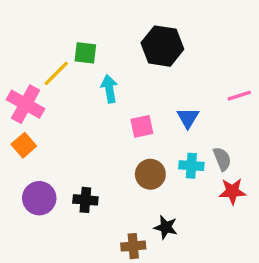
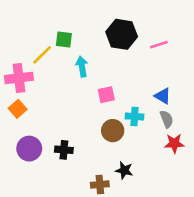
pink line: (239, 96) -> (159, 45), moved
pink cross: (26, 104) -> (19, 78), turned -36
blue triangle: (188, 118) -> (163, 96), moved, turned -30
cyan cross: (191, 166) -> (134, 116), moved

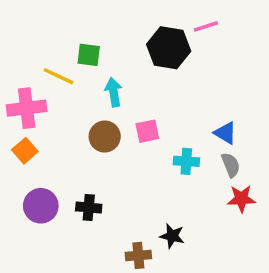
pink line: (159, 45) -> (206, 26), moved
yellow line: (42, 55) -> (59, 76), turned 70
brown circle: (113, 131) -> (105, 136), moved

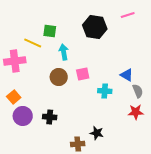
pink line: (206, 26) -> (128, 15), moved
orange square: (25, 151) -> (14, 97), moved
gray semicircle: (231, 165) -> (138, 91), moved

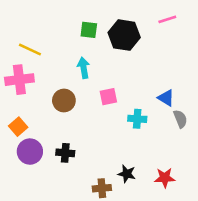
green square: (50, 31) -> (89, 30), moved
yellow line: (33, 43) -> (30, 49), moved
brown circle: (59, 77) -> (64, 100), moved
red star: (136, 112) -> (165, 178), moved

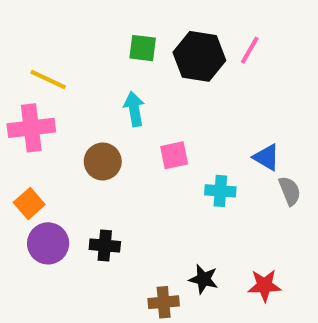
pink line: (167, 19) -> (250, 50), moved, turned -42

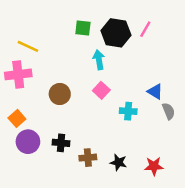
cyan arrow: (134, 109) -> (99, 60), moved
pink square: (174, 155) -> (101, 90), turned -35
brown cross: (164, 302) -> (88, 158), moved

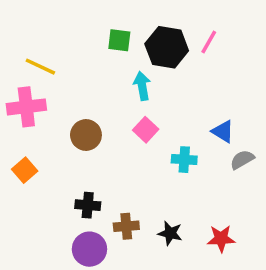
gray semicircle: (169, 111) -> (242, 160), turned -98
purple circle: (28, 142) -> (89, 249), moved

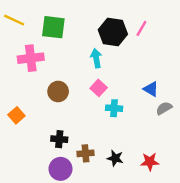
green square: (119, 40) -> (53, 27), moved, size x1.5
yellow line: (40, 67) -> (14, 20), moved
pink cross: (26, 107) -> (31, 58), moved
cyan cross: (184, 160) -> (114, 108), moved

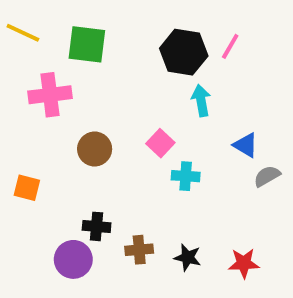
cyan arrow: (96, 58) -> (201, 101), moved
orange square: (16, 115) -> (27, 188), turned -35
purple circle: (60, 169) -> (73, 259), moved

